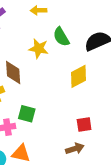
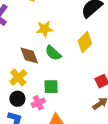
green semicircle: (61, 37) -> (53, 53), moved

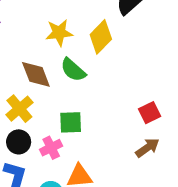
yellow diamond: (85, 42) -> (101, 37), moved

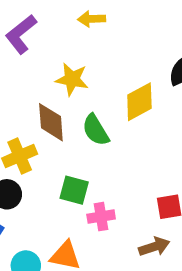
yellow star: (59, 33) -> (72, 79), moved
pink cross: (51, 148) -> (101, 217), moved

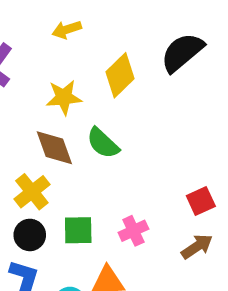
yellow diamond: (139, 102) -> (120, 75), moved
green square: (74, 190) -> (78, 230), moved

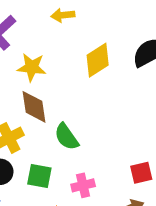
yellow star: (64, 97) -> (32, 67), moved
green semicircle: (103, 143) -> (66, 137), moved

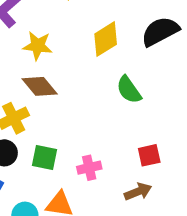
brown diamond: (34, 107) -> (40, 86), turned -32
green semicircle: (66, 137) -> (129, 90), moved

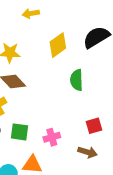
green semicircle: (129, 90) -> (77, 80), turned 36
brown arrow: (138, 192) -> (88, 152), turned 42

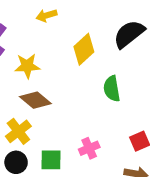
pink cross: (52, 137) -> (89, 148), moved

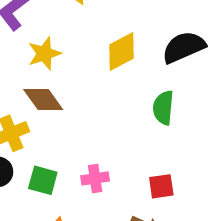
yellow star: (27, 66) -> (44, 54), turned -30
green semicircle: (112, 89) -> (163, 108), moved

